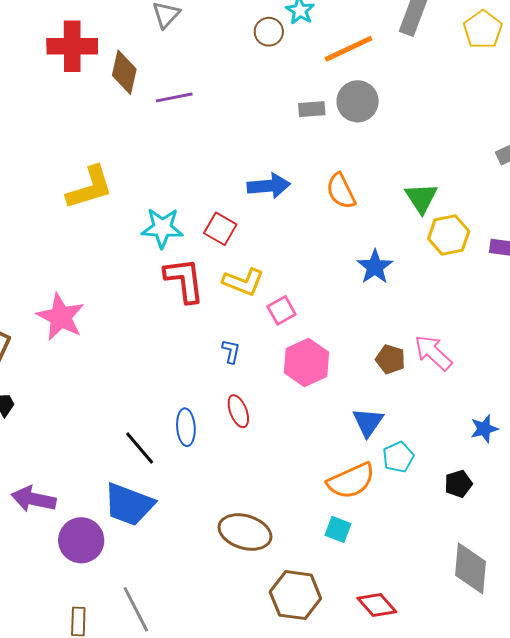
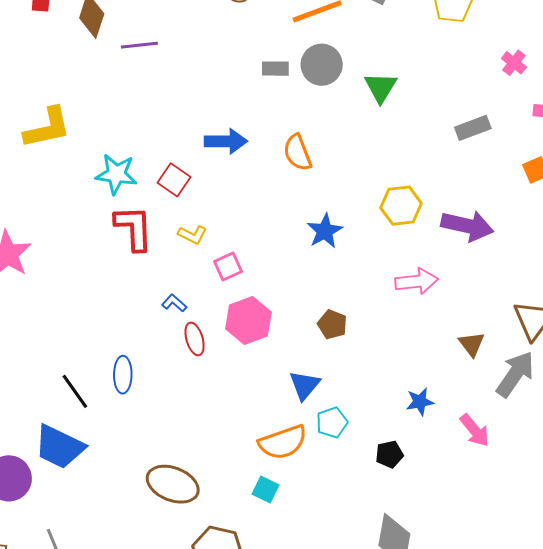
green triangle: (421, 198) -> (381, 87), moved
yellow L-shape: (243, 282) -> (192, 235), size x0.7
blue L-shape: (231, 351) -> (174, 303), turned -65
pink arrow: (433, 353) -> (417, 281), moved, turned 126
red ellipse: (238, 411) -> (195, 339), moved

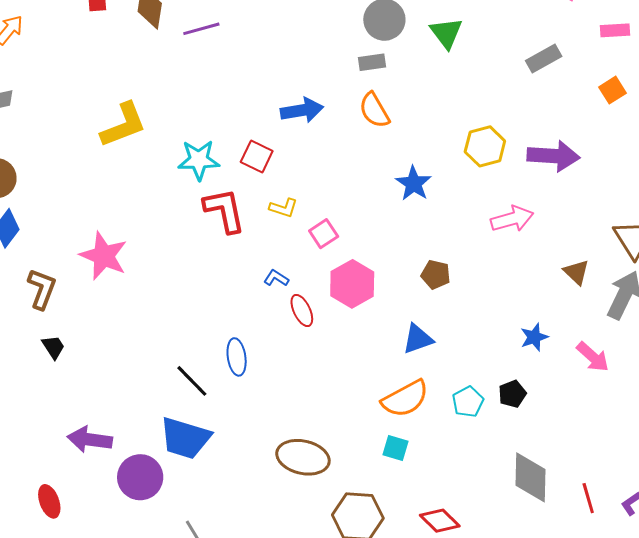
gray rectangle: (275, 69) -> (372, 62), moved
blue triangle: (304, 385) -> (418, 339), turned 40
cyan pentagon: (332, 423) -> (468, 402), moved

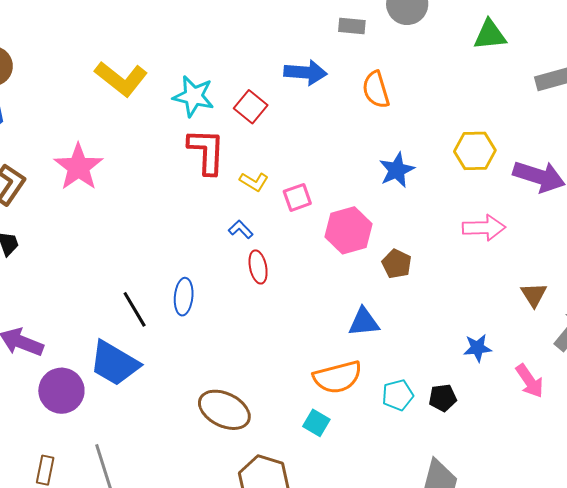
green triangle: (446, 33) -> (490, 35), moved, turned 48
gray rectangle: (372, 62) -> (352, 26), moved
yellow L-shape: (123, 125) -> (121, 79), moved, turned 46
yellow L-shape: (283, 208) -> (254, 182), moved
pink hexagon: (352, 284) -> (349, 230), moved

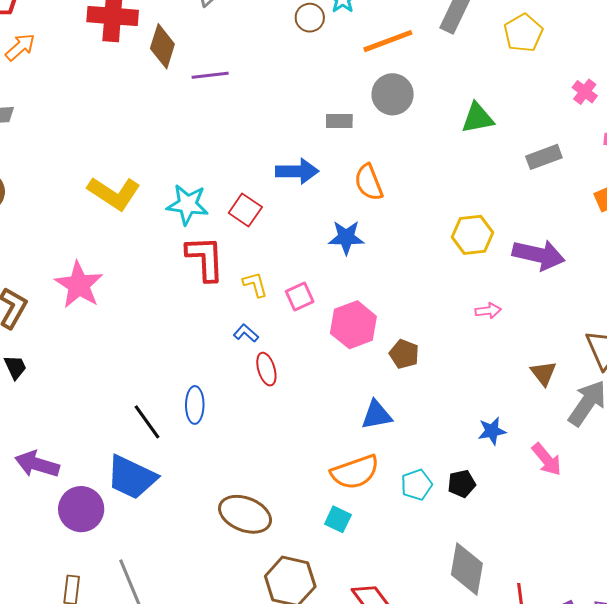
blue star: (397, 170) -> (346, 237), moved, turned 30
yellow L-shape: (254, 182) -> (255, 284), turned -132
pink arrow: (484, 228) -> (488, 311), size x0.6

